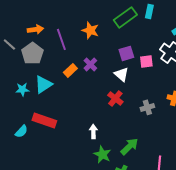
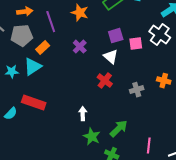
gray pentagon: (32, 53) -> (22, 36), turned 30
orange rectangle: (70, 70) -> (43, 48), moved

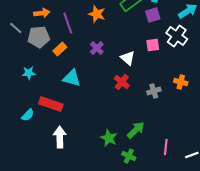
purple square: (116, 36) -> (153, 15), moved
cyan triangle: (33, 67) -> (72, 78), moved, turned 48
white arrow: (83, 114) -> (60, 137), moved, size x1.5

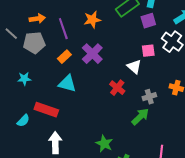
orange star: (97, 14) -> (92, 20), turned -30
purple cross: (97, 48) -> (92, 54), size x1.5
orange rectangle: (60, 49) -> (64, 57), moved
white triangle: (128, 58) -> (134, 67), moved
green arrow: (136, 130) -> (140, 117), moved

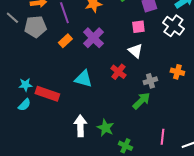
pink square: (148, 51) -> (138, 27), moved
cyan star: (24, 79) -> (25, 85), moved
cyan triangle: (67, 84) -> (83, 79), moved
white arrow: (55, 143) -> (80, 126), moved

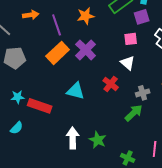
gray pentagon: (35, 27) -> (15, 58), moved
orange rectangle: (65, 41) -> (58, 53), size x1.6
cyan semicircle: (24, 105) -> (17, 128), moved
green cross: (125, 146) -> (128, 158), moved

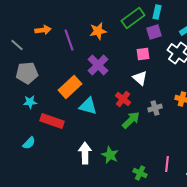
orange rectangle: (58, 53) -> (70, 87), moved
cyan star: (18, 97) -> (30, 102), moved
green arrow: (134, 113) -> (131, 120), moved

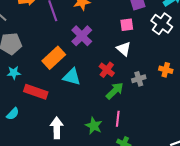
white arrow: (85, 153) -> (57, 128), moved
pink line: (167, 164) -> (118, 119), moved

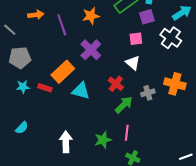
orange cross: (166, 70) -> (175, 84), size x1.5
red rectangle: (36, 92) -> (45, 88), moved, size x0.6
green star: (94, 126) -> (103, 140), turned 30

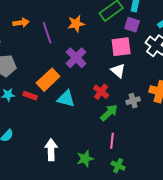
purple square: (147, 17) -> (132, 25), turned 35
pink square: (136, 39) -> (121, 47), size x1.5
green star: (103, 140) -> (85, 159), moved

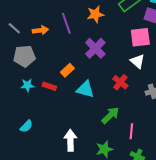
orange arrow: (21, 23) -> (40, 30), moved
orange rectangle: (48, 80) -> (67, 70), size x0.6
green arrow: (109, 113) -> (110, 115), moved

